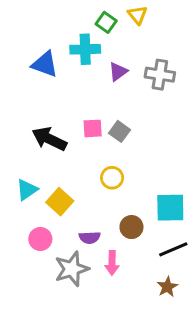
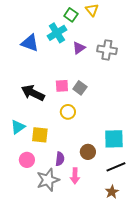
cyan cross: (85, 49) -> (57, 33), turned -30
yellow circle: (112, 178) -> (68, 112), moved
yellow square: (60, 202) -> (40, 135), turned -36
purple semicircle: (90, 237) -> (60, 159), turned -80

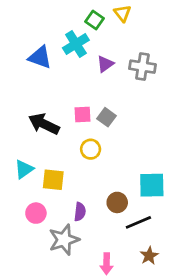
black line: (116, 167) -> (138, 222), moved
pink arrow: (75, 176) -> (107, 264), moved

